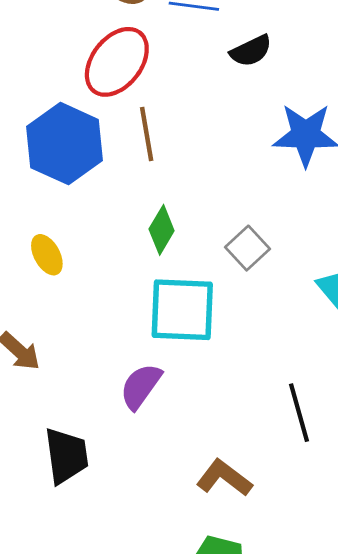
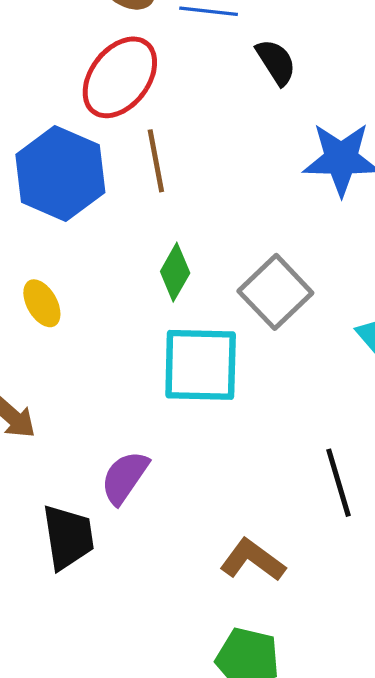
black semicircle: (251, 51) -> (276, 62), turned -96
gray square: (247, 248) -> (275, 292), size x1.4
purple semicircle: (141, 386) -> (125, 477), moved

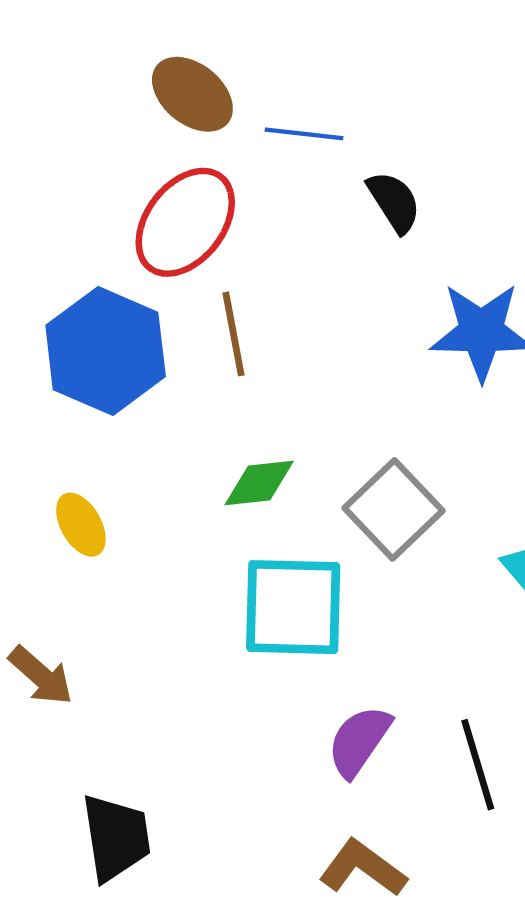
green diamond: (175, 272) -> (259, 483), turned 54
purple semicircle: (125, 477) -> (359, 741), moved

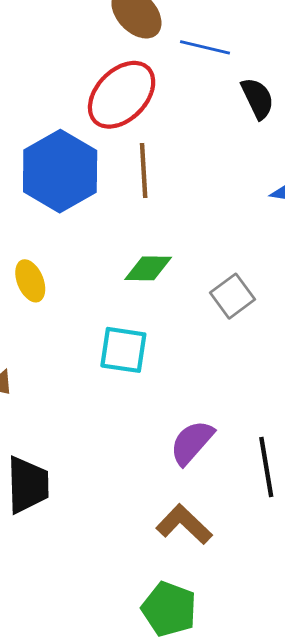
gray square: (393, 509) -> (233, 296), size x0.7
cyan square: (293, 607) -> (123, 350), moved, size x0.7

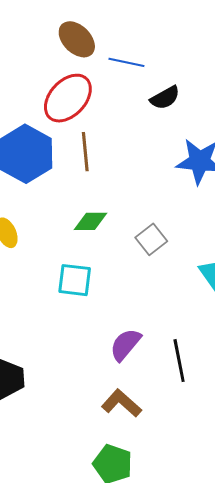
black semicircle: (258, 98) -> (165, 98), turned 88

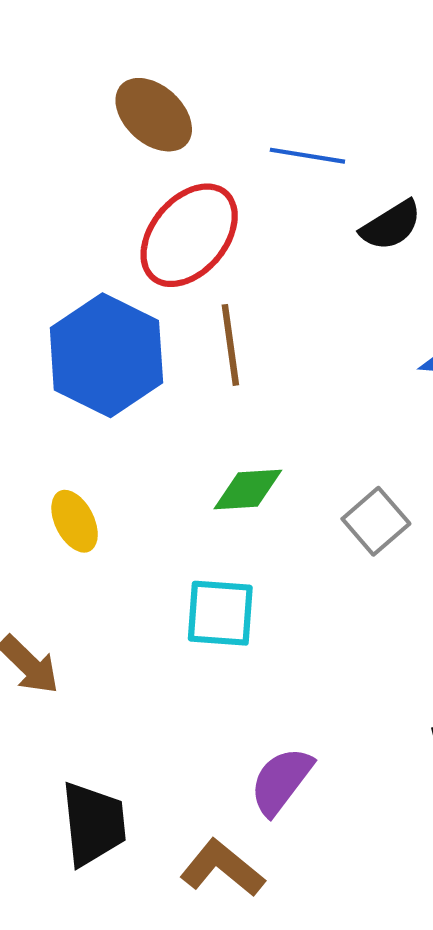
brown ellipse: (77, 39) -> (154, 115), moved
purple semicircle: (125, 345) -> (281, 781), moved
brown L-shape: (122, 403) -> (222, 868), moved

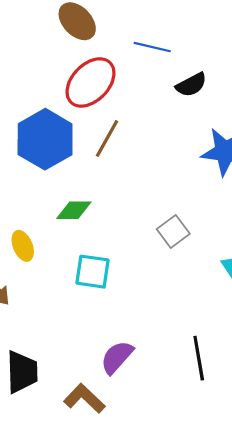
brown line: (230, 345) -> (107, 139), turned 33
green diamond: (248, 490) -> (74, 210), moved
yellow ellipse: (75, 521) -> (23, 246), moved

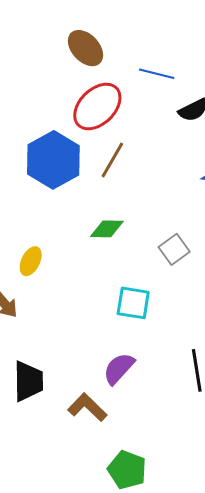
green diamond: (74, 210) -> (107, 229), moved
yellow ellipse: (23, 246) -> (31, 261), turned 48
cyan square: (93, 272) -> (133, 303), moved

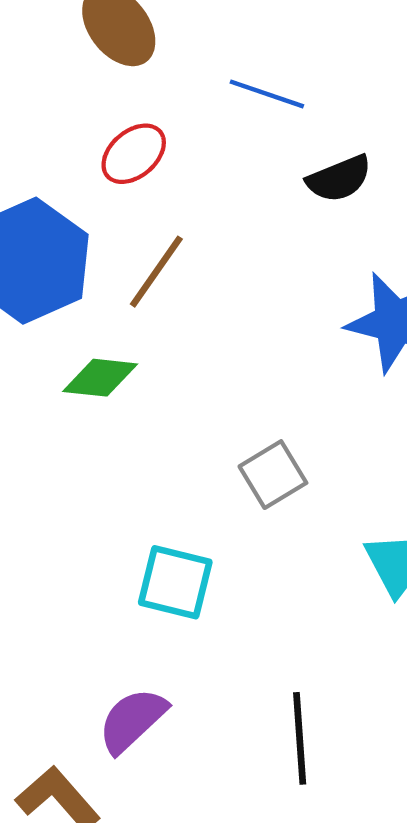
red ellipse: (97, 107) -> (134, 154), size x0.6
green diamond: (107, 229) -> (100, 378), moved

